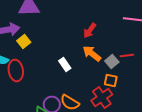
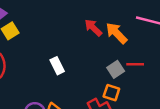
red arrow: (90, 30) -> (93, 28), turned 91
orange arrow: (92, 54) -> (116, 33), moved

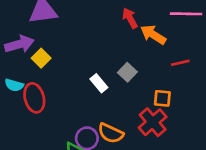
red arrow: (93, 28) -> (130, 18), moved, turned 30
gray square: (116, 69) -> (127, 72), moved

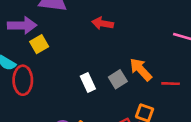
red arrow: (130, 18) -> (103, 23), moved, turned -66
orange arrow: (153, 35) -> (141, 70), moved

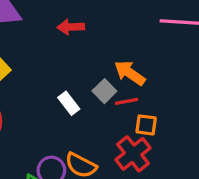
red line: (171, 84) -> (127, 101), moved

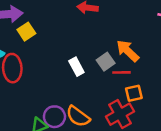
orange square: (146, 125) -> (134, 93), turned -30

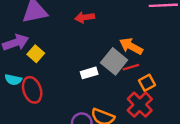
gray square: (106, 62) -> (114, 61), size x1.5
white rectangle: (76, 67) -> (89, 73), turned -63

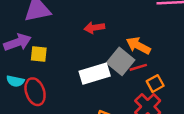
red arrow: (85, 17) -> (94, 28), moved
yellow square: (36, 54) -> (39, 54), turned -35
white rectangle: (89, 73) -> (95, 74), size x1.6

